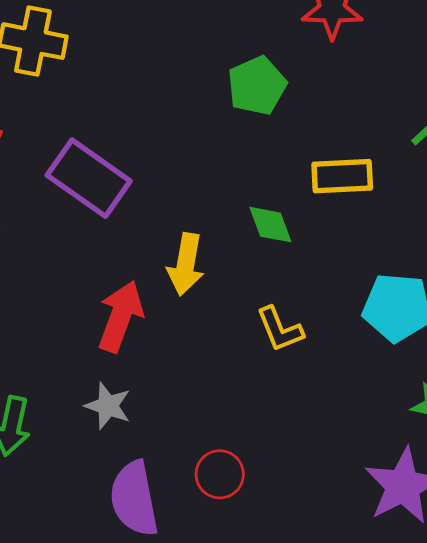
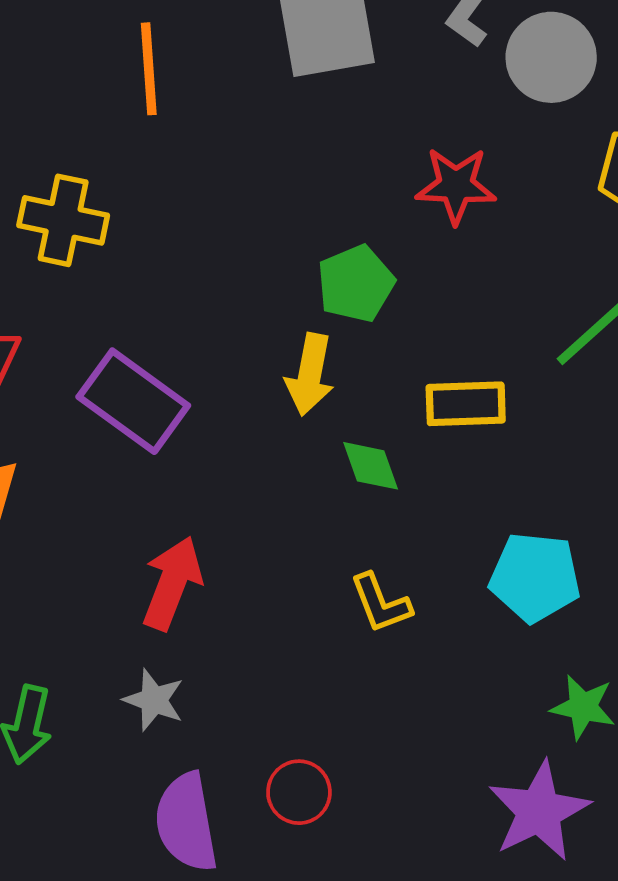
yellow arrow: (186, 264) -> (310, 375), moved

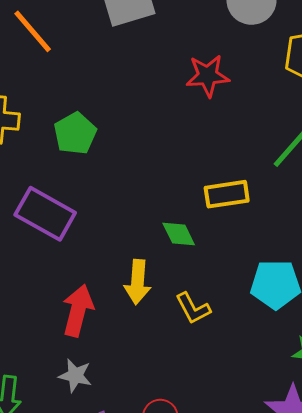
orange line: (149, 69) -> (33, 31), turned -30
green pentagon: (356, 284) -> (75, 133), moved
yellow arrow: (310, 375) -> (138, 282), moved

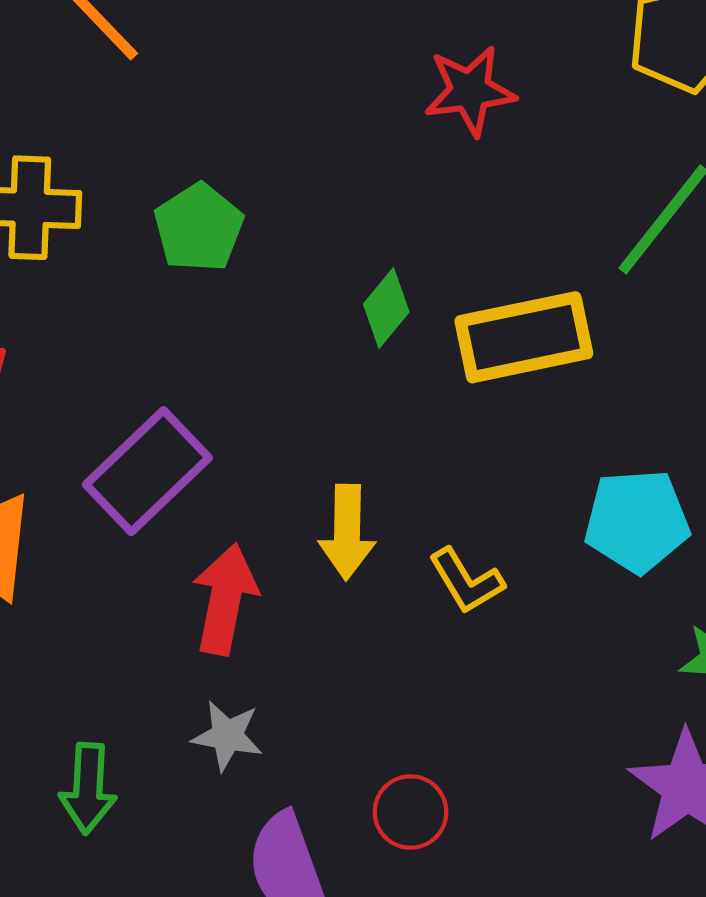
yellow rectangle: (227, 194) -> (524, 337), size x1.4
purple rectangle: (45, 214) -> (147, 471), moved, turned -70
green diamond: (179, 234) -> (386, 308), moved, turned 69

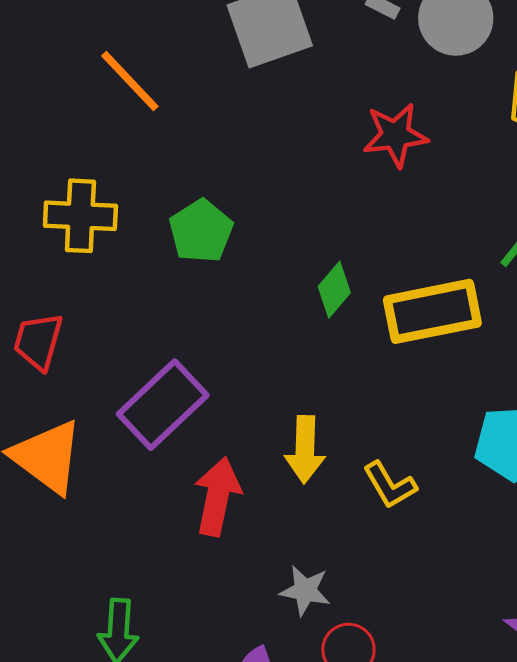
gray star: (227, 736) -> (305, 591), moved

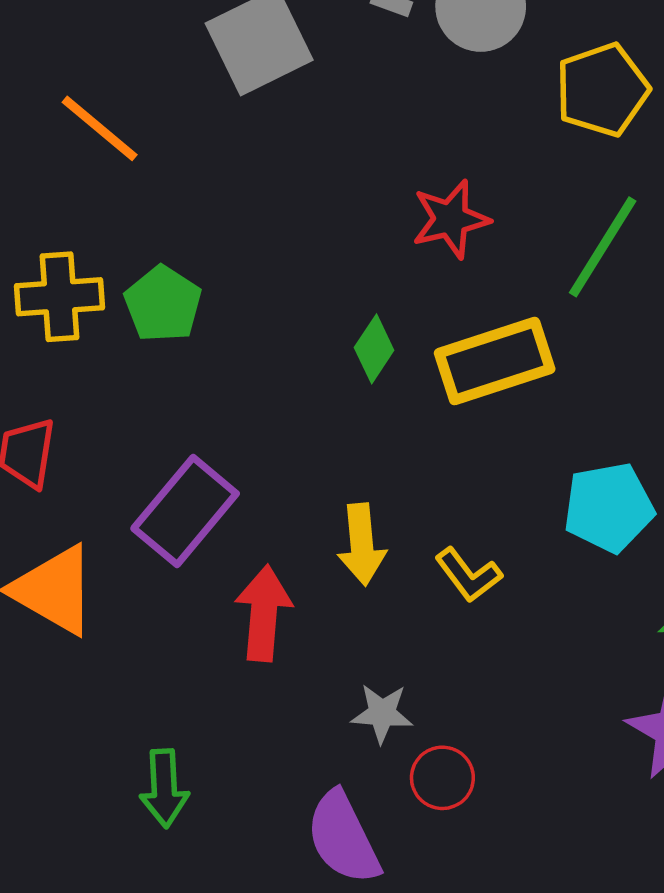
red star: (395, 135) -> (451, 219), moved
green pentagon: (201, 231) -> (163, 304), moved

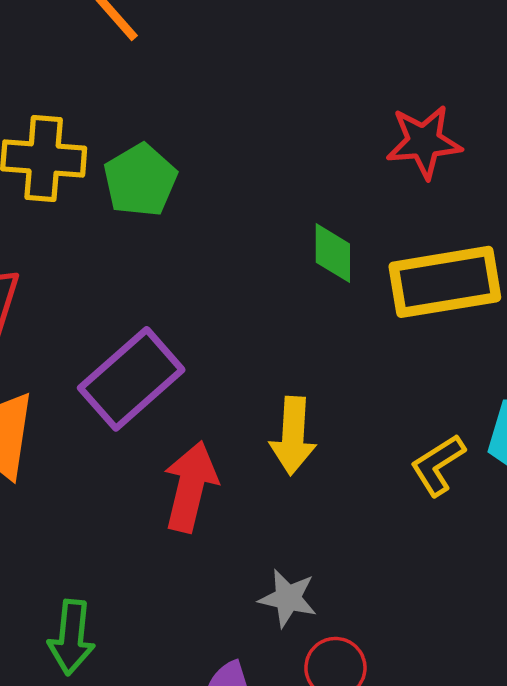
green diamond: (374, 349) -> (333, 253), turned -42
yellow L-shape: (468, 575) -> (438, 465), moved, turned 86

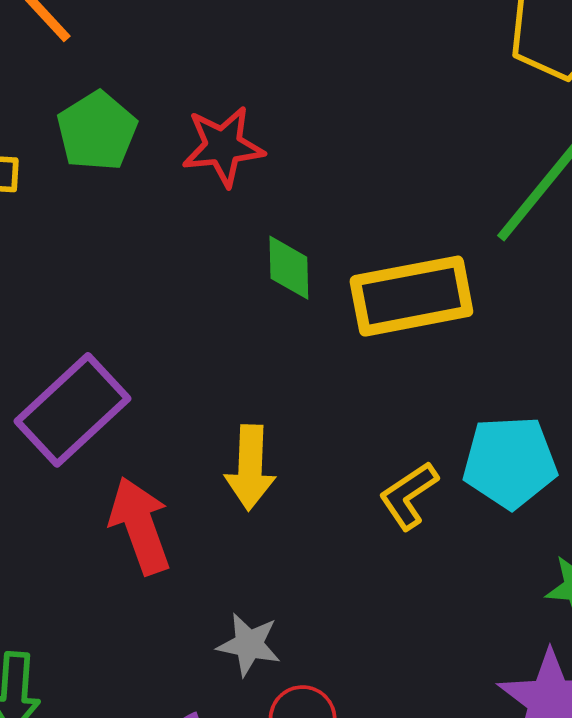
red star: (424, 142) -> (223, 146), moved
green pentagon: (140, 180) -> (97, 131), moved
red arrow: (191, 487) -> (140, 526), turned -32

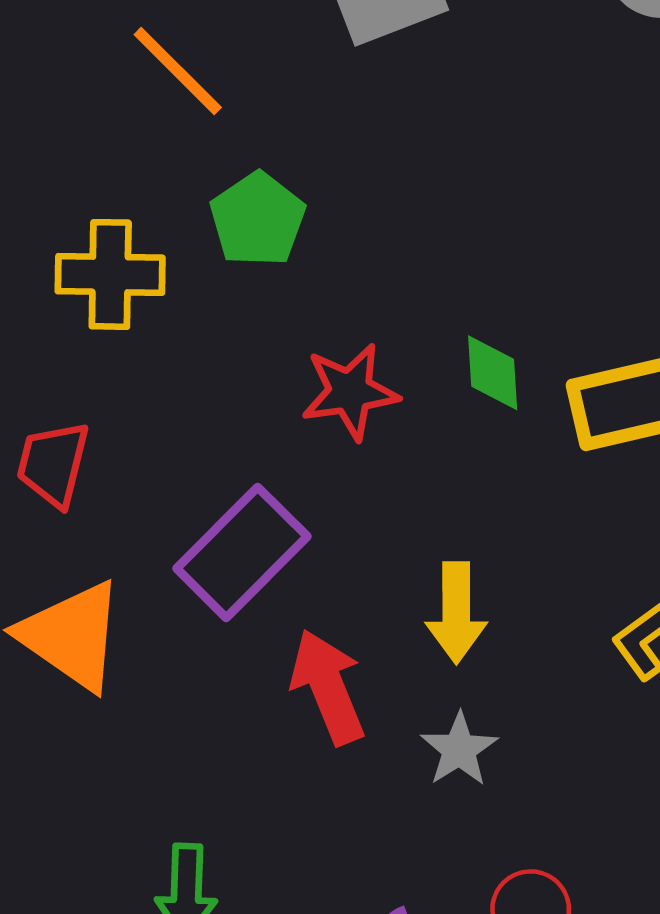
red star: (223, 146) -> (350, 392), moved
gray star: (249, 645) -> (459, 749), moved, turned 30

